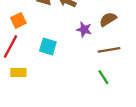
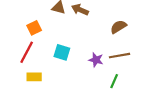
purple star: (84, 29) -> (96, 60), moved
green line: (103, 77) -> (114, 81), turned 56

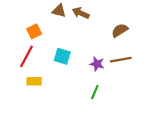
green line: (114, 81) -> (95, 92), moved

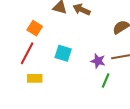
orange square: (34, 31) -> (35, 28), turned -32
green line: (95, 92) -> (106, 81), moved

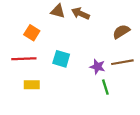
red line: (27, 53) -> (24, 59), turned 60
green line: (106, 81) -> (105, 87), turned -40

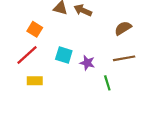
red line: (24, 59) -> (27, 55), turned -40
purple star: (97, 67) -> (87, 63), moved

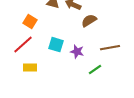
brown semicircle: (123, 28) -> (89, 21), moved
green line: (107, 83) -> (95, 70), turned 72

